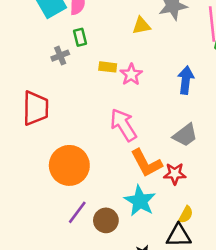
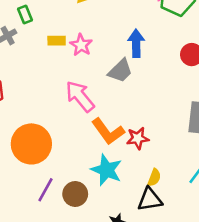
gray trapezoid: (185, 135) -> (120, 71), moved

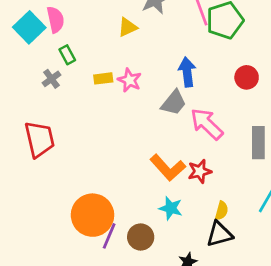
pink arrow: (80, 96) -> (207, 124), moved
orange circle: (31, 144) -> (93, 215), moved
cyan star: (107, 170) -> (171, 208), size x0.7

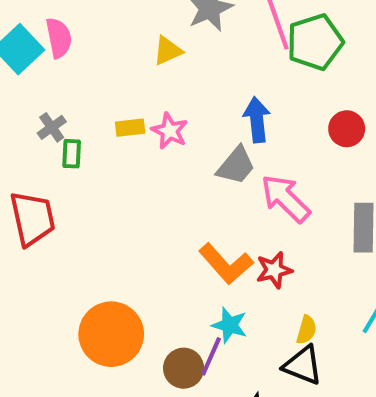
green rectangle: (67, 55) -> (72, 154), moved, turned 30
black triangle: (219, 234) -> (303, 365), turned 36
purple line: (109, 236) -> (211, 356), moved

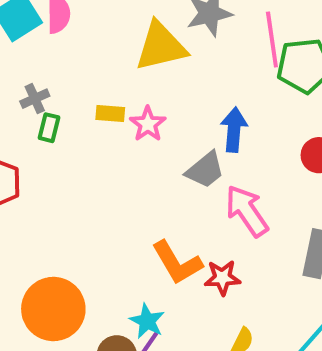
yellow triangle: (168, 51) -> (161, 46), size x1.8
cyan star: (230, 325) -> (147, 321), moved

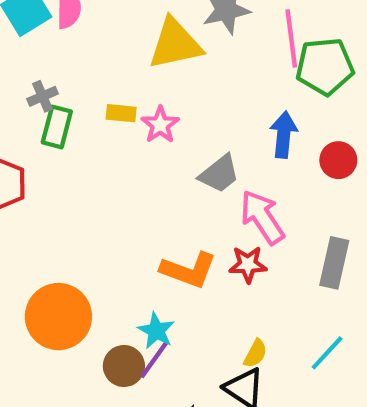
green rectangle: (49, 128) -> (57, 127), size x1.4
blue arrow: (234, 130) -> (284, 135), moved
orange L-shape: (177, 263) -> (188, 270), turned -40
red star: (222, 278) -> (248, 264), moved

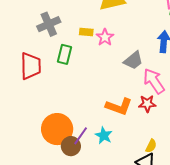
gray cross: (42, 96) -> (49, 24), size x1.6
green rectangle: (57, 127) -> (65, 54), moved
purple line: (154, 360) -> (81, 136), moved
brown circle: (124, 366) -> (71, 146), moved

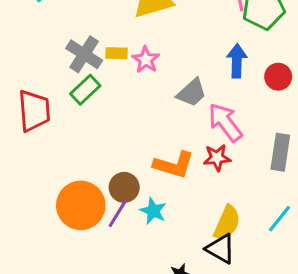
gray cross: (49, 24) -> (84, 54), moved, turned -30
green rectangle: (65, 54) -> (85, 90), turned 36
brown circle: (71, 146) -> (124, 187), moved
yellow semicircle: (151, 146) -> (227, 223), size x1.6

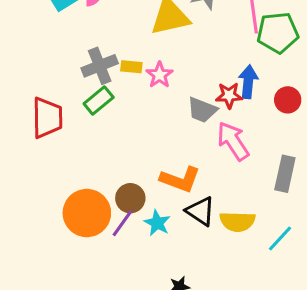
gray cross: (84, 54) -> (100, 66), turned 32
gray trapezoid: (192, 93) -> (202, 110), turned 60
red star: (217, 158) -> (229, 95), moved
yellow semicircle: (227, 223) -> (237, 222), moved, turned 64
black triangle: (221, 249) -> (200, 211), moved

